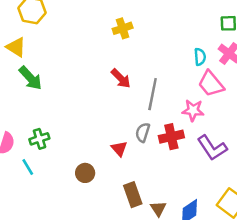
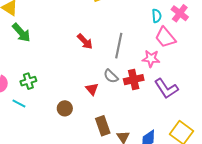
red arrow: (121, 78) -> (85, 42), moved
gray semicircle: (143, 132) -> (111, 76), turned -63
cyan line: (28, 167) -> (19, 104), turned -32

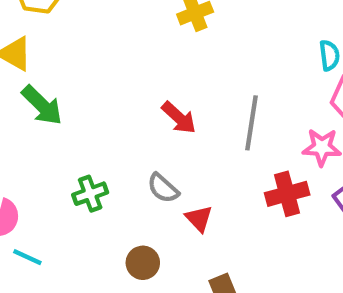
gray semicircle: (111, 76) -> (163, 188), moved
green cross: (28, 81) -> (90, 194), moved
cyan line: (19, 104) -> (27, 257), moved

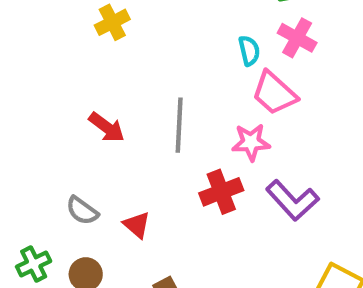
gray semicircle: (163, 188) -> (82, 211), moved
green cross: (90, 194) -> (34, 264), moved

